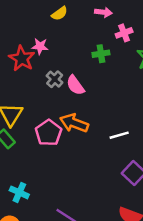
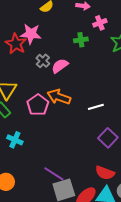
pink star: (40, 46) -> (31, 34), size x1.5
pink semicircle: (75, 85) -> (60, 66), turned 90
cyan cross: (19, 192) -> (15, 140), moved

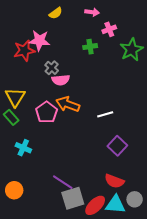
red star: (16, 44) -> (24, 51), turned 30
pink semicircle: (60, 66) -> (61, 80), moved, turned -150

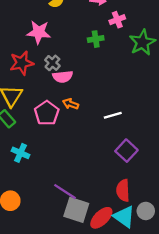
red star: (24, 51) -> (22, 63), moved
orange arrow: (68, 104) -> (71, 104), size x0.6
red semicircle: (114, 181) -> (123, 190), turned 66
gray square: (73, 198) -> (76, 210), turned 35
cyan triangle: (115, 204) -> (124, 217), turned 30

